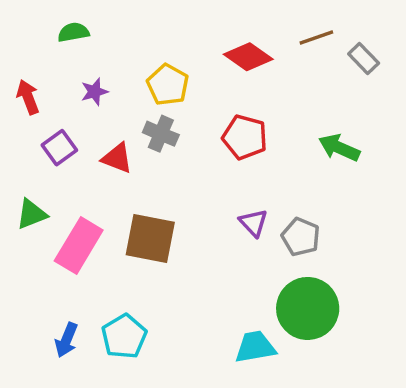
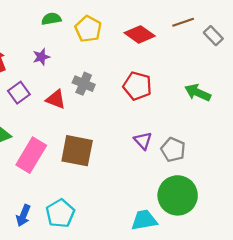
green semicircle: (73, 32) -> (51, 19), moved
yellow pentagon: (168, 85) -> (88, 29), moved

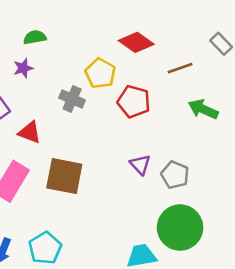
green semicircle: (51, 19) -> (35, 37), moved
brown line: (183, 22) -> (180, 68), moved
yellow pentagon: (88, 29) -> (100, 73), moved
red triangle: (56, 99) -> (30, 132), moved

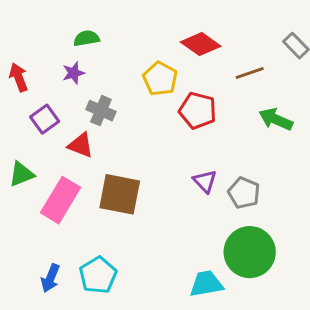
gray cross: (72, 99) -> (101, 111), moved

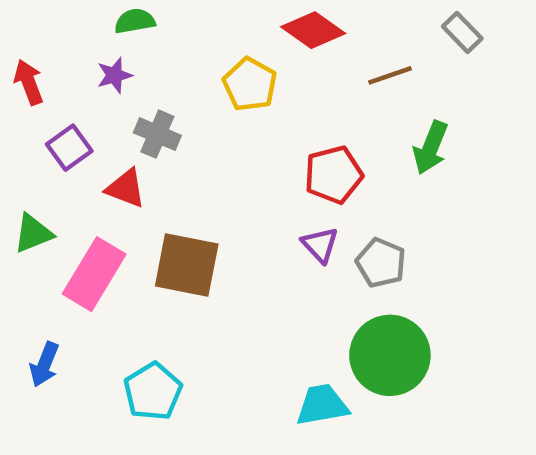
red pentagon: (198, 111) -> (333, 175), moved, turned -30
green arrow: (276, 119) -> (431, 148), turned -92
blue arrow: (50, 278) -> (44, 364), moved

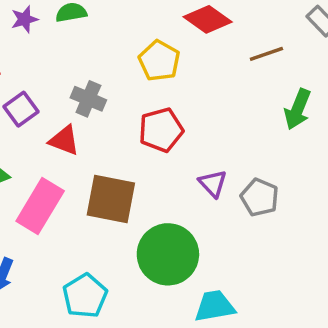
purple star: (114, 75) -> (24, 19), moved
red pentagon: (333, 175) -> (161, 130), moved
green circle: (390, 355) -> (168, 254), moved

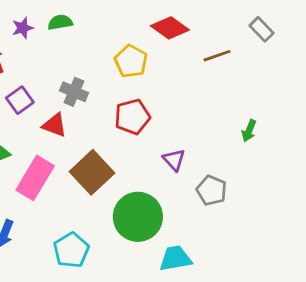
green arrow: (298, 109) -> (249, 131), moved, size x0.7
gray pentagon: (260, 197) -> (211, 190), moved
brown square: (111, 199) -> (92, 172), turned 36

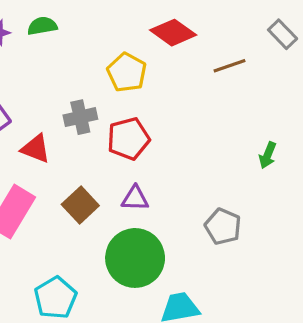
gray cross: (74, 92) -> (80, 117), moved, turned -36
purple triangle: (174, 160) -> (135, 198), moved, turned -45
brown square: (92, 172) -> (80, 205), size x0.7

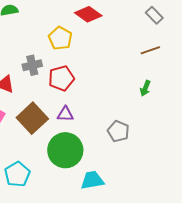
brown line: (230, 66) -> (150, 50), moved
brown square: (80, 205) -> (32, 118), size x1.4

